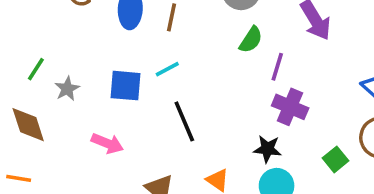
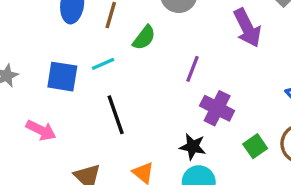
green semicircle: (251, 40) -> (144, 38), moved
purple line: (277, 67) -> (192, 69), moved
green square: (335, 159) -> (255, 146), moved

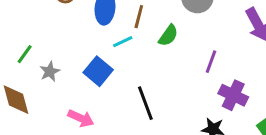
cyan line: (103, 64) -> (123, 42), moved
blue square: (62, 77) -> (98, 71), turned 32

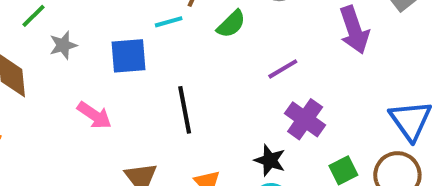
purple line: (211, 62) -> (283, 69), turned 30
blue square: (98, 71) -> (129, 56), turned 36

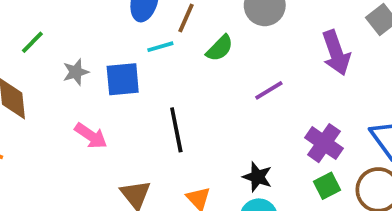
gray star: (63, 45) -> (76, 72), moved
purple cross: (305, 119) -> (324, 143), moved

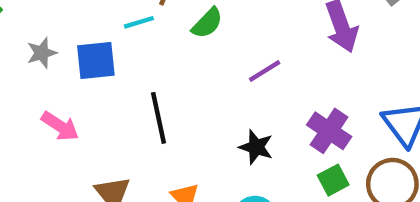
black star: (257, 177) -> (256, 147), moved

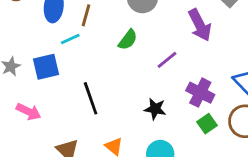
green semicircle: (207, 23) -> (128, 40), moved
purple line: (265, 71) -> (167, 60), moved

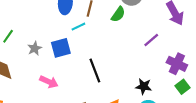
green semicircle: (128, 40) -> (118, 14), moved
black star: (155, 109) -> (144, 86), moved

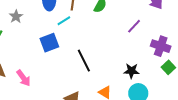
gray star: (35, 48) -> (16, 17), moved
pink arrow: (49, 82) -> (24, 78), moved, turned 36

